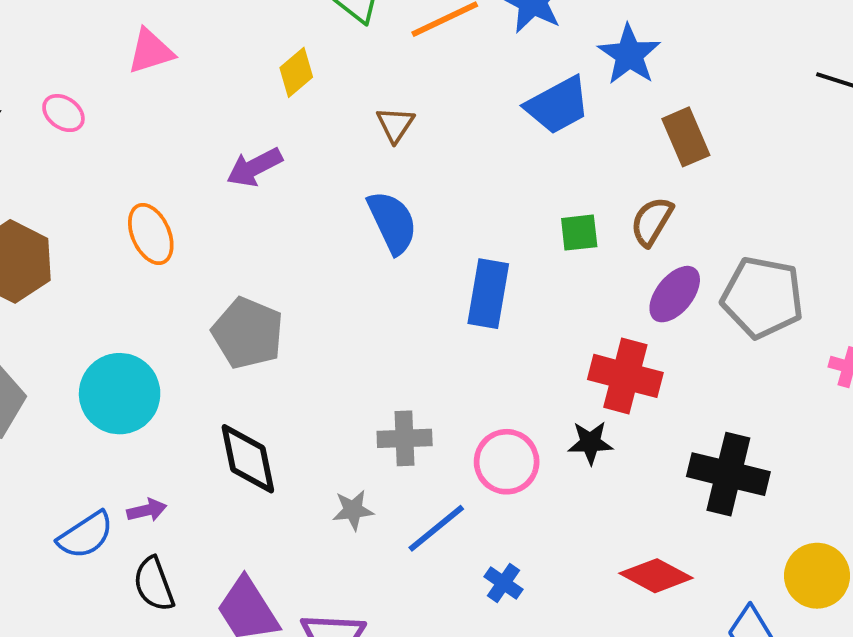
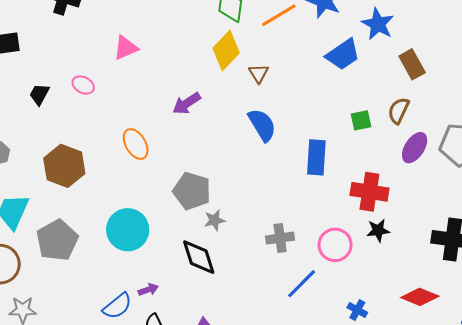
yellow diamond: (296, 72) -> (226, 51), moved, size x1.5
red cross: (625, 376) -> (369, 192), moved
gray star: (353, 510) -> (215, 220), moved
blue cross: (504, 583) -> (357, 310), moved

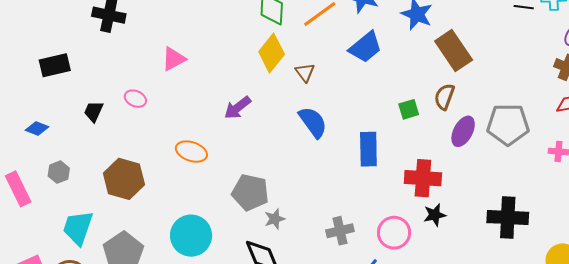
blue trapezoid: (343, 54) -> (365, 47), moved
brown rectangle: (412, 64) -> (454, 50), size x1.4
orange ellipse: (136, 144) -> (191, 152), turned -36

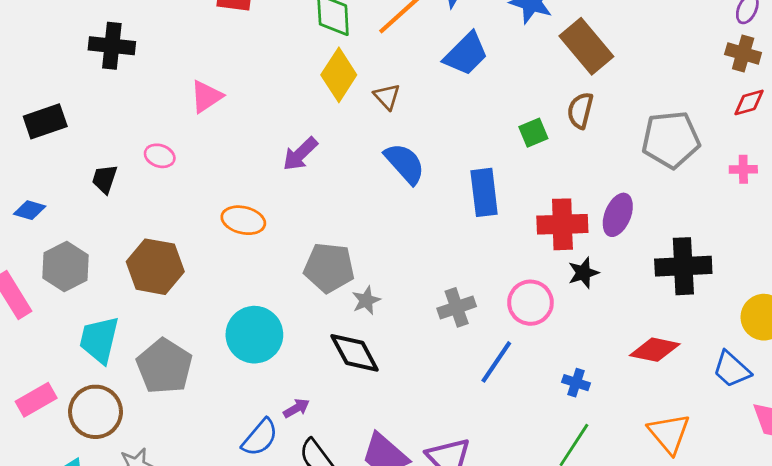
purple ellipse: (463, 131) -> (618, 215), moved
gray hexagon: (59, 172) -> (66, 267), size x1.6

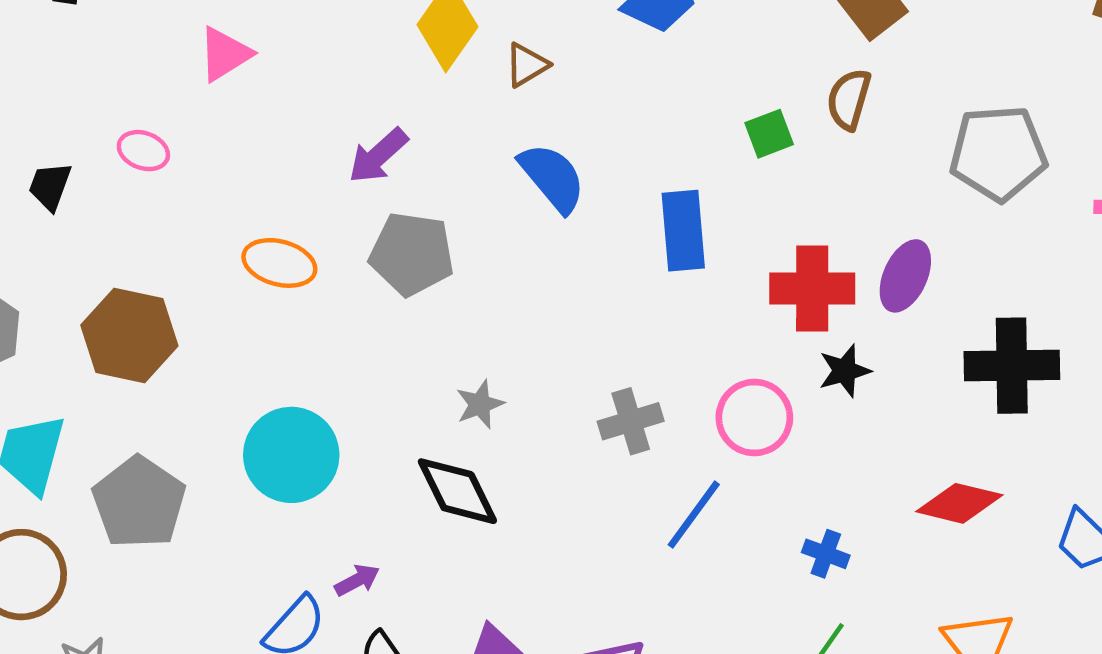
brown triangle: (387, 97) -> (527, 65), turned 40
gray pentagon: (329, 268) -> (412, 254), moved

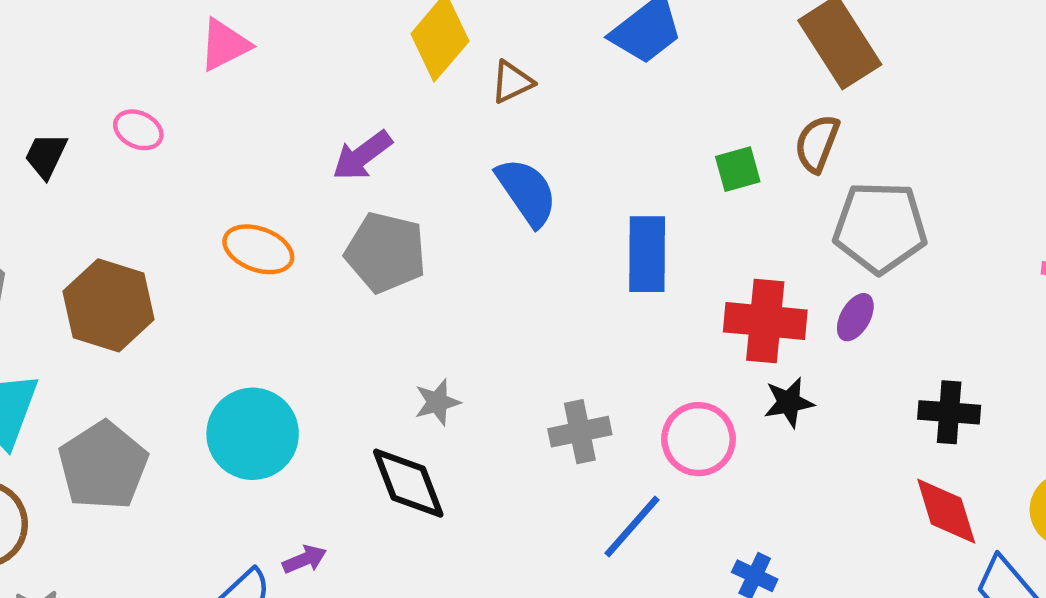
gray pentagon: (998, 153) -> (880, 227), moved
purple ellipse: (905, 276) -> (855, 317), size x0.7
black cross: (1012, 366) -> (949, 412), size x0.7
red diamond: (959, 503) -> (946, 511), moved, turned 54

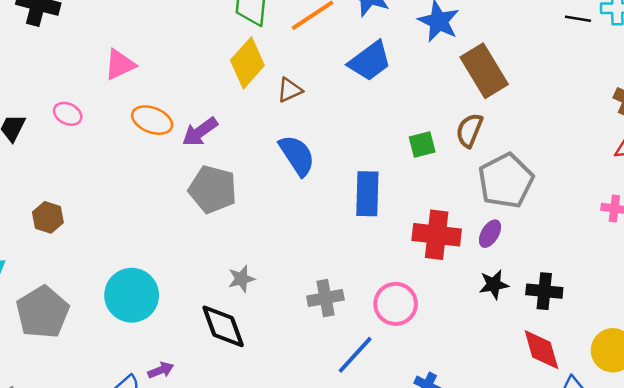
gray pentagon: (880, 227) -> (506, 181), turned -30
orange ellipse: (258, 249) -> (152, 120), moved
brown hexagon: (109, 305) -> (48, 217), size x0.6
black star: (789, 402) -> (494, 285), moved

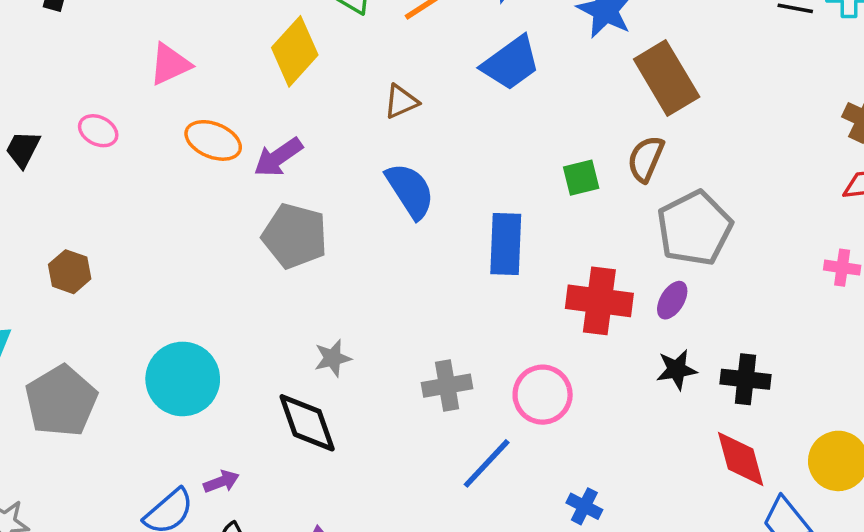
yellow diamond: (247, 63) -> (295, 51), moved

